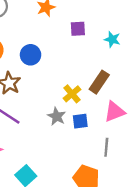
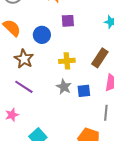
purple square: (78, 29) -> (68, 21), moved
yellow cross: (72, 94) -> (67, 61), moved, turned 35

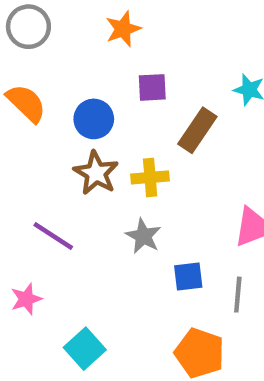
brown rectangle: (100, 58) -> (197, 130), moved
brown star: (24, 59) -> (96, 173), moved
blue square: (84, 91) -> (188, 277), moved

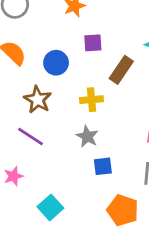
brown star: (96, 173) -> (38, 100), moved
blue square: (188, 277) -> (103, 166), moved

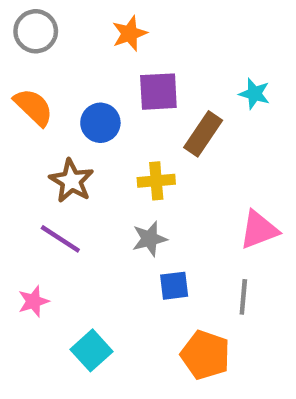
purple square: (93, 43) -> (158, 92), size x1.4
gray star: (87, 136) -> (150, 239), turned 30

